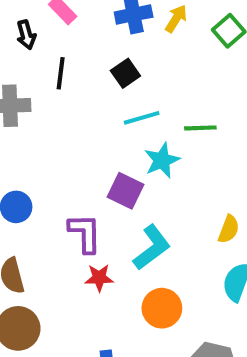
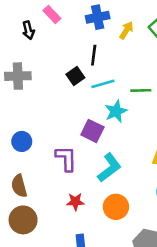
yellow arrow: (176, 19) -> (126, 30), moved
black line: (61, 73) -> (94, 55), moved
black square: (125, 73) -> (75, 76), moved
red star: (99, 278) -> (75, 202), moved

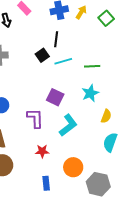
yellow arrow: (126, 30) -> (81, 12), moved
cyan star: (116, 111) -> (90, 93), moved
orange circle: (116, 207) -> (73, 167), moved

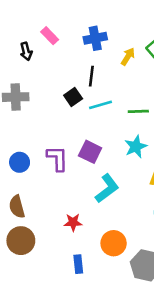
yellow arrow: (81, 12) -> (128, 57), moved
purple L-shape: (35, 118) -> (57, 158), moved

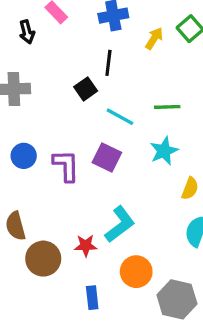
cyan line: (100, 105) -> (120, 117), moved, turned 45
blue circle: (20, 162) -> (24, 156), moved
cyan L-shape: (107, 188) -> (120, 224), moved
brown circle: (21, 241) -> (43, 259), moved

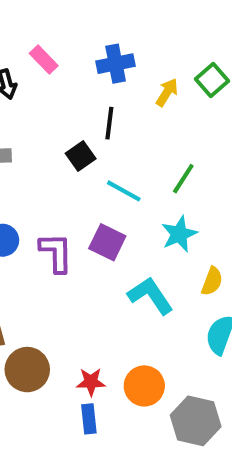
green line: (167, 107) -> (183, 179), turned -55
cyan L-shape: (120, 224) -> (150, 296), moved, turned -87
red star: (86, 246) -> (91, 382), moved

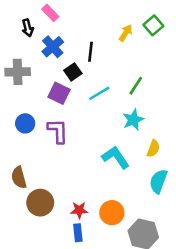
blue cross: (116, 64) -> (53, 47), moved, turned -30
cyan line: (124, 191) -> (99, 93), turned -60
purple square: (107, 242) -> (59, 93), moved

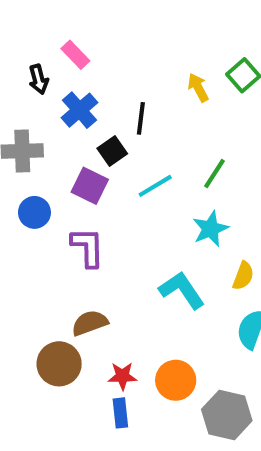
yellow arrow: (126, 33) -> (198, 88), turned -60
blue circle: (25, 123) -> (34, 212), moved
brown semicircle: (19, 177) -> (90, 323), moved, turned 85

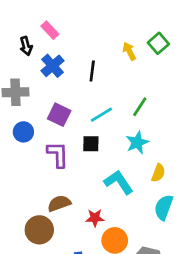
black square: (112, 151) -> (91, 144), moved, turned 36
red star: (122, 376) -> (95, 218), moved

